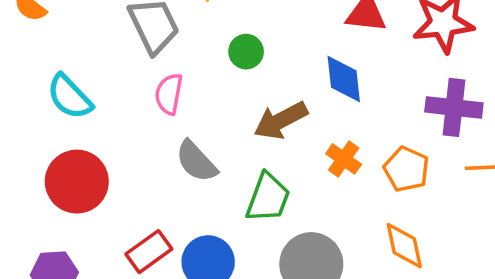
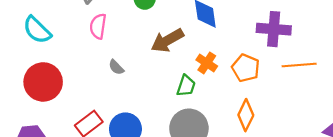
gray semicircle: (196, 161) -> (116, 67), size x0.6
green trapezoid: (268, 198) -> (186, 86), moved, size x0.7
orange diamond: (404, 246) -> (246, 115), turned 40

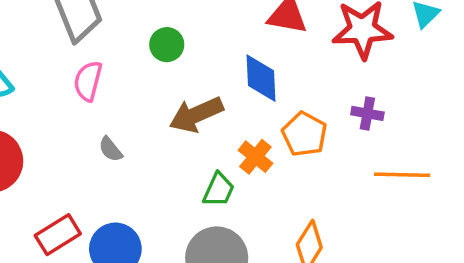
purple cross: (274, 29) -> (367, 113), size x0.6
orange pentagon: (246, 68) -> (304, 134), moved

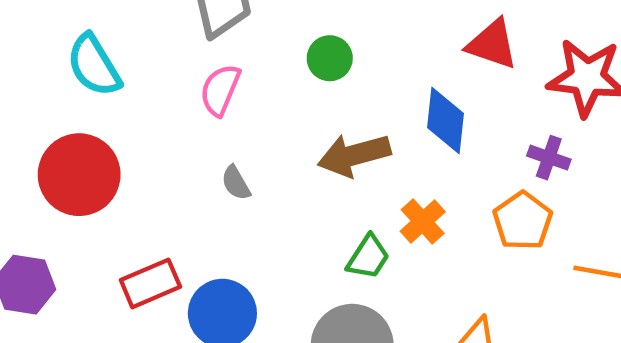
purple cross: (367, 113) -> (549, 158), moved
orange pentagon: (304, 134) -> (523, 221), moved

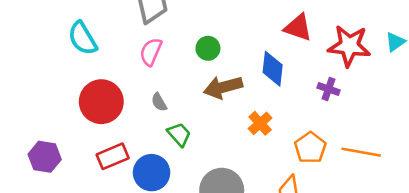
green circle: (330, 58) -> (208, 48), moved
red circle: (79, 175) -> (101, 102), moved
orange pentagon: (523, 221) -> (310, 148), moved
green trapezoid: (368, 257) -> (179, 134), moved, turned -75

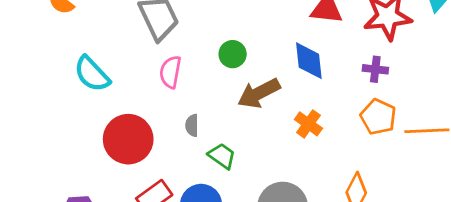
gray semicircle: (159, 102) -> (192, 125), turned 42
orange pentagon: (310, 148) -> (378, 117), moved

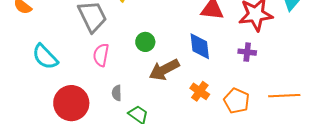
orange pentagon: (378, 117) -> (237, 101), moved

